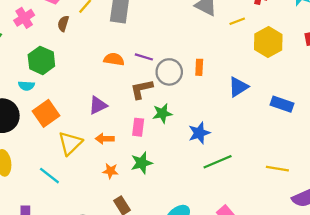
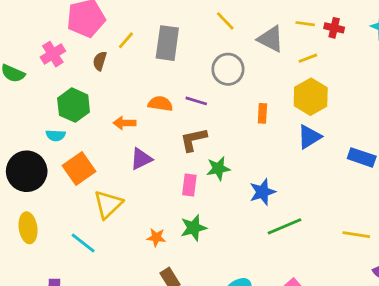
yellow hexagon: (268, 42) -> (311, 97), moved
gray circle: (169, 72) -> (228, 69), moved
orange arrow: (105, 139) -> (125, 123), moved

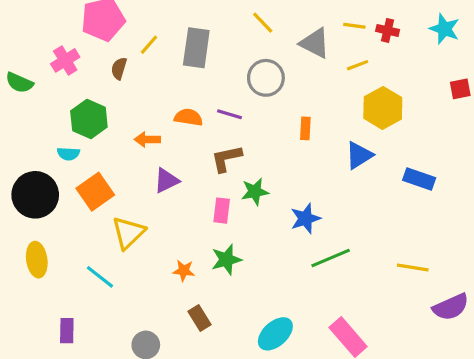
yellow hexagon: (311, 97) -> (383, 108), moved

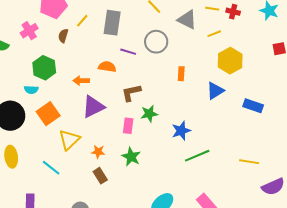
purple line: (230, 114) -> (128, 52), moved
purple triangle: (166, 181) -> (93, 107), size x1.4
green star: (226, 260) -> (131, 157), turned -30
orange star: (184, 271) -> (98, 152), moved
brown rectangle: (200, 318) -> (100, 176), moved

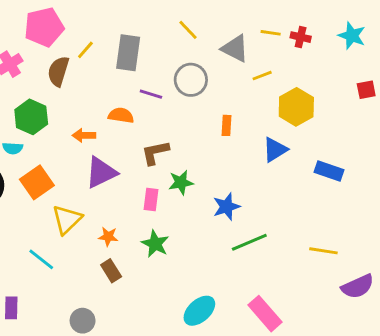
yellow line: (214, 34) -> (262, 76), moved
brown semicircle: (63, 36) -> (58, 71), size x1.5

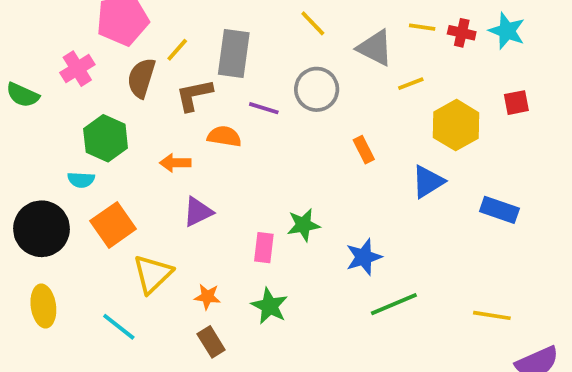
cyan star: (352, 36) -> (507, 31), moved
red square: (366, 90) -> (516, 103), moved
orange rectangle: (226, 125) -> (364, 150), turned -30
brown L-shape: (155, 152) -> (194, 95), moved
purple triangle: (101, 172) -> (198, 212), size x0.7

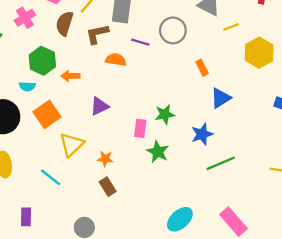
orange arrow: (175, 163) -> (70, 76), moved
blue triangle: (428, 182) -> (221, 98), moved
green star: (270, 306) -> (158, 152), moved

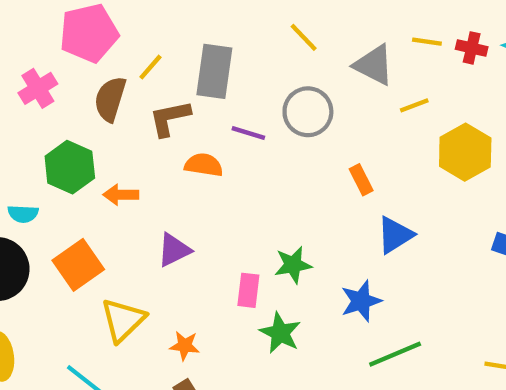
cyan semicircle: (27, 86) -> (23, 214), moved

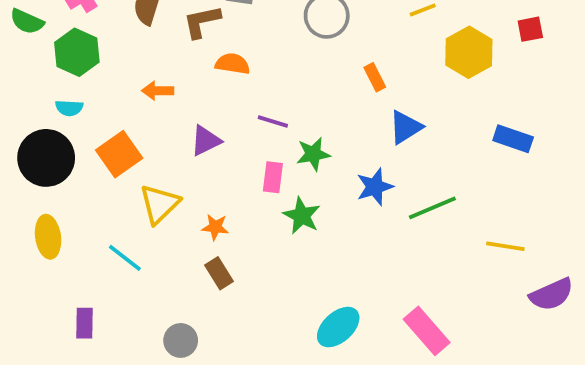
purple line: (248, 133) -> (273, 121), moved
green hexagon: (70, 167) -> (77, 52), moved
green line: (395, 354) -> (432, 208), moved

